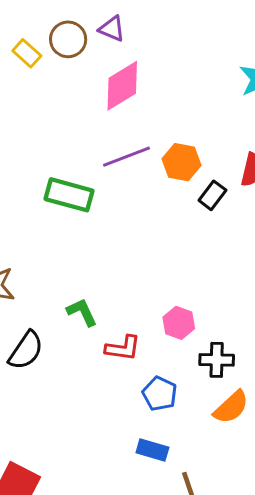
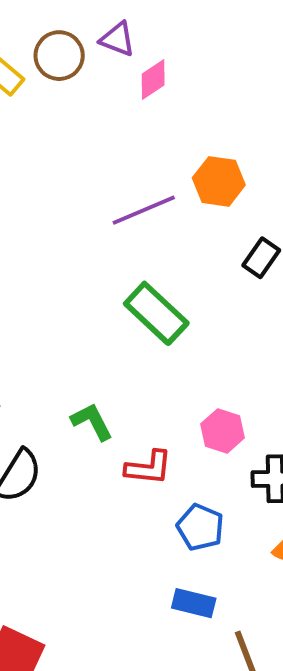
pink diamond: (122, 86) -> (153, 80), moved, size x0.6
orange hexagon: (182, 162) -> (219, 181), moved
green rectangle: (69, 195) -> (156, 313), moved, turned 30

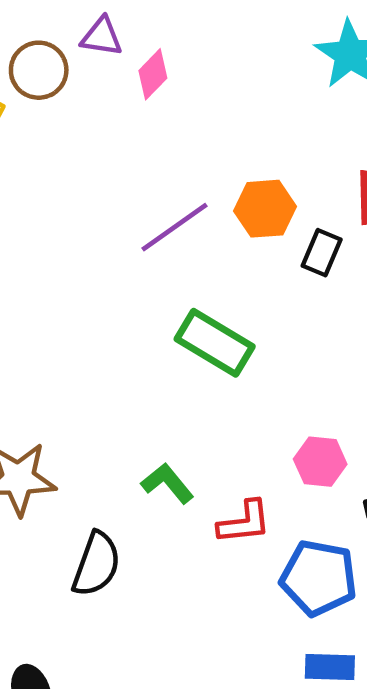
orange hexagon: (219, 181) -> (265, 209), moved
blue pentagon: (200, 527) -> (319, 578), size x1.4

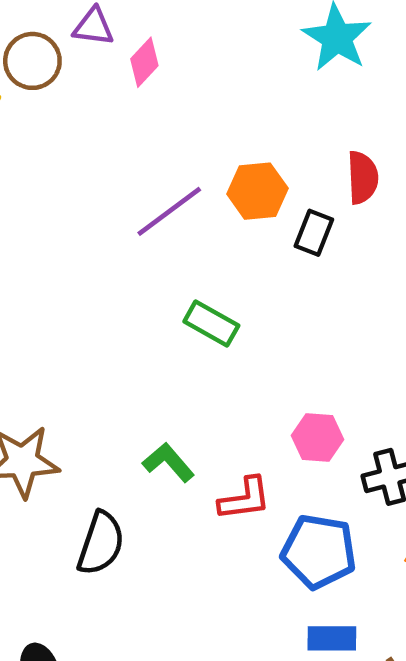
green rectangle: (215, 343) -> (211, 324), size x0.7

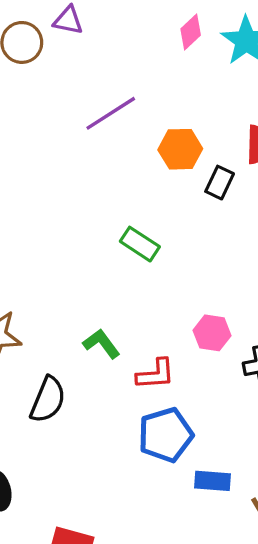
pink diamond: (144, 62) -> (191, 32), moved
purple line: (169, 211) -> (111, 113), moved
blue pentagon: (319, 551) -> (166, 435), moved, turned -30

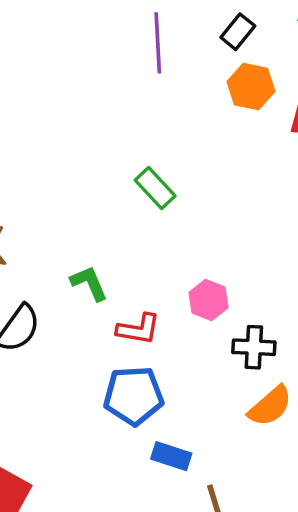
purple line: (111, 113) -> (158, 43), turned -74
orange hexagon: (180, 149) -> (251, 87), moved
black rectangle: (220, 183) -> (238, 32), moved

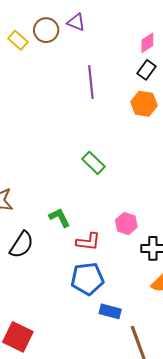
black rectangle: (238, 32) -> (147, 70), moved

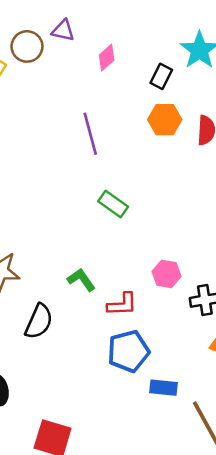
pink diamond: (147, 43) -> (107, 58), moved
purple line: (91, 82) -> (90, 134), moved

